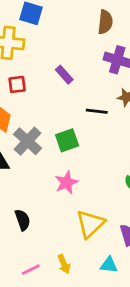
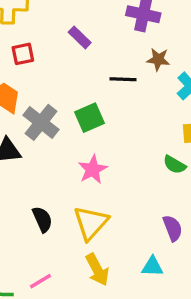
yellow triangle: (90, 224) -> (91, 223), moved
yellow arrow: (64, 264) -> (97, 270), size x1.4
pink line: (31, 270) -> (40, 281), moved

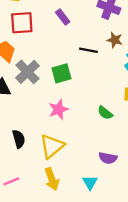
red square: (23, 54) -> (22, 23), size x1.5
green semicircle: (175, 165) -> (105, 113), moved
purple semicircle: (173, 228) -> (108, 158), turned 114
cyan triangle: (152, 267) -> (90, 182), turned 49

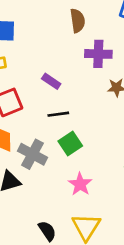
black line: (88, 50) -> (58, 114), moved

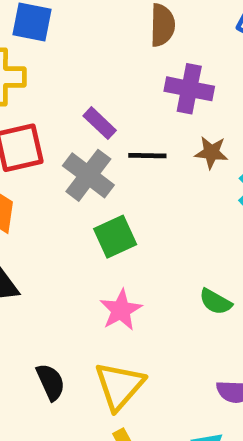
black line: (58, 114) -> (147, 156), moved
gray cross: (33, 154) -> (88, 175), moved

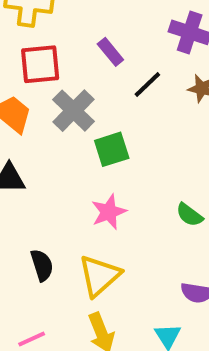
black line: (147, 156) -> (147, 84), turned -52
gray cross: (88, 175) -> (73, 111), moved

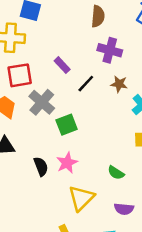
green semicircle: (189, 215) -> (116, 173), moved
black semicircle: (42, 265) -> (41, 166), moved
yellow triangle: (100, 276) -> (81, 198), moved

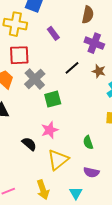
purple rectangle: (62, 65) -> (53, 33), moved
black semicircle: (41, 166) -> (29, 144), moved, turned -35
green semicircle: (116, 173) -> (88, 142), turned 32

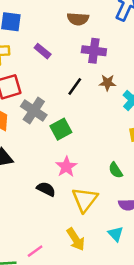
brown semicircle: (88, 15) -> (78, 19), turned 96

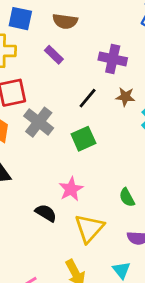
brown semicircle: (78, 19) -> (65, 21), moved
green square: (61, 129) -> (83, 139), moved

